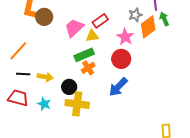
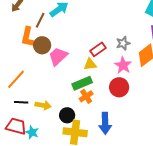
gray star: (135, 15) -> (123, 43), moved
pink trapezoid: (74, 28) -> (58, 56), moved
blue arrow: (118, 87) -> (105, 123), moved, turned -45
cyan star: (44, 104) -> (32, 132), moved

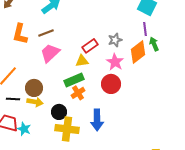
brown line: (40, 20) -> (46, 33), moved, turned 42
brown circle: (42, 45) -> (34, 88), moved

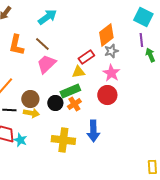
brown line: (46, 33) -> (42, 44), turned 63
orange diamond: (138, 52) -> (106, 35), moved
black circle: (59, 112) -> (55, 103), moved

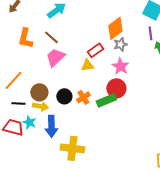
green rectangle: (70, 91) -> (106, 100), moved
blue arrow: (93, 131) -> (51, 126), moved
cyan star: (20, 140) -> (29, 122), moved
yellow cross: (63, 140) -> (72, 148), moved

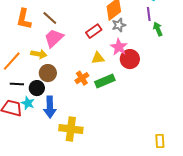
yellow triangle: (87, 65) -> (98, 58), moved
red circle: (116, 88) -> (130, 59), moved
brown circle: (39, 92) -> (48, 73), moved
black circle: (64, 96) -> (37, 88), moved
yellow arrow: (40, 106) -> (39, 54), moved

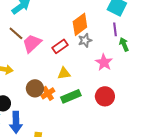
pink trapezoid: (54, 38) -> (32, 43), moved
pink star: (119, 47) -> (104, 62), moved
red circle: (130, 59) -> (105, 96), moved
brown circle: (48, 73) -> (35, 88), moved

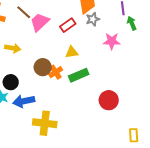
pink star: (104, 62) -> (112, 41), turned -30
red circle: (105, 96) -> (109, 100), moved
blue arrow: (16, 122) -> (24, 101), turned 80

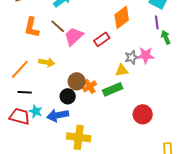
gray star: (93, 19) -> (132, 57), moved
yellow triangle: (72, 52) -> (122, 70), moved
black circle: (11, 82) -> (68, 96), moved

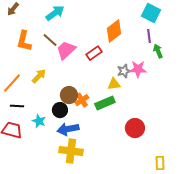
yellow arrow: (47, 62) -> (39, 76), turned -56
cyan star: (36, 111) -> (39, 121), moved
blue arrow: (58, 115) -> (68, 129), moved

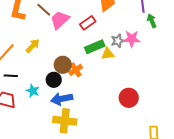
green rectangle: (105, 103) -> (95, 47), moved

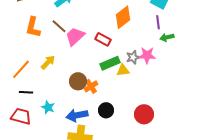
green arrow: (152, 21) -> (167, 37), turned -80
red rectangle: (88, 23) -> (103, 39), turned 63
black circle: (54, 80) -> (106, 110), moved

